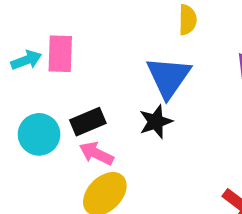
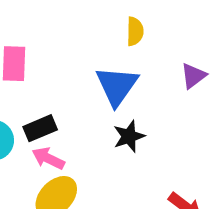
black star: (156, 122) -> (129, 136), moved

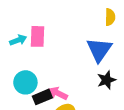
black rectangle: (40, 128) -> (42, 97), moved

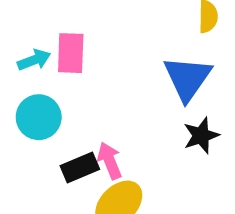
cyan circle: (25, 82) -> (39, 117), moved
pink arrow: (58, 93) -> (110, 161), turned 42

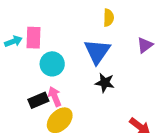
cyan circle: (39, 117) -> (52, 64), moved
black star: (201, 135) -> (105, 83), turned 30

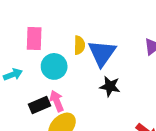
yellow semicircle: (109, 18) -> (79, 45), moved
cyan arrow: (13, 41) -> (13, 74), moved

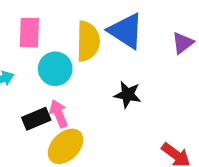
yellow semicircle: (79, 45) -> (88, 41), size x1.6
blue triangle: (102, 53) -> (126, 31), moved, turned -32

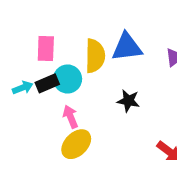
blue triangle: (126, 31) -> (127, 47), turned -40
black rectangle: (36, 119) -> (47, 83), moved

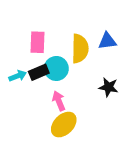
blue triangle: (127, 47) -> (107, 41), size x0.7

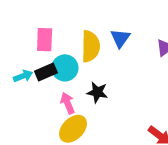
blue triangle: (107, 41) -> (120, 38), turned -48
black star: (109, 87) -> (97, 92), moved

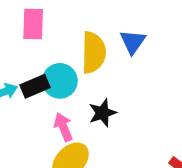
pink rectangle: (45, 40) -> (33, 24), moved
black star: (97, 92) -> (102, 113), turned -30

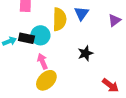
black rectangle: (35, 86) -> (26, 38), turned 35
black star: (102, 113) -> (85, 53), moved

